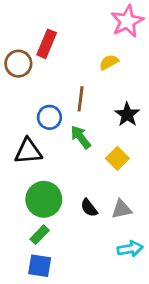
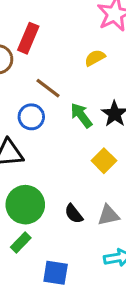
brown line: (81, 99) -> (48, 88), moved, turned -60
green arrow: (81, 137) -> (81, 115), moved
blue square: (40, 266) -> (56, 273), moved

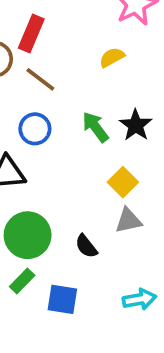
brown line: (48, 88) -> (40, 79), moved
gray triangle: (109, 215) -> (128, 221), moved
blue square: (56, 273) -> (62, 299), moved

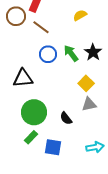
blue circle: (35, 129) -> (48, 54), moved

